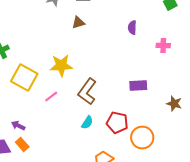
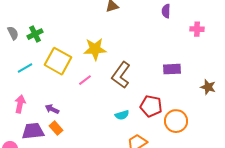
cyan semicircle: (87, 123) -> (122, 115), moved, turned 40

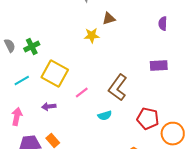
yellow star: (95, 49) -> (92, 36), moved, size x0.7
purple rectangle: (172, 69) -> (159, 66), moved
purple arrow: (52, 109) -> (49, 107), moved, turned -32
cyan semicircle: (122, 115) -> (105, 116), moved

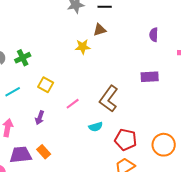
yellow square: (55, 74) -> (46, 85), size x0.6
purple arrow: (49, 107) -> (40, 118), turned -64
red pentagon: (148, 119) -> (126, 140), moved

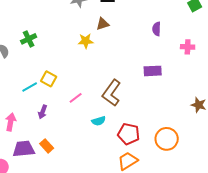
green cross: (23, 58) -> (29, 39), moved
cyan line: (13, 92) -> (30, 87), moved

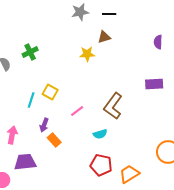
cyan line: (30, 87) -> (31, 100), turned -42
red pentagon: (129, 134) -> (101, 165), moved
orange rectangle: (47, 146) -> (54, 140), moved

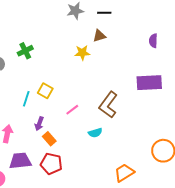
purple rectangle: (154, 84) -> (149, 83), size x1.4
red pentagon: (101, 165) -> (51, 164), moved

